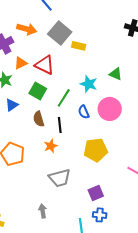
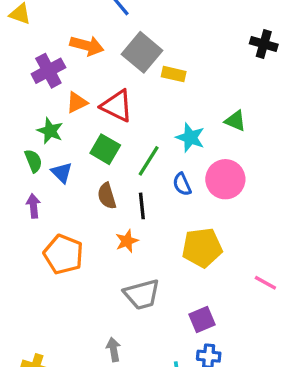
blue triangle: (12, 105) -> (62, 173), turned -40

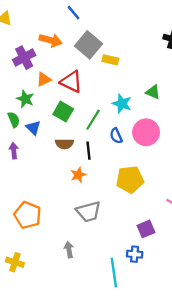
brown semicircle: (107, 196) -> (64, 144), turned -72
orange pentagon: (63, 254) -> (28, 215), moved
purple square: (202, 319) -> (146, 229), moved

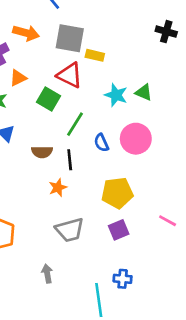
gray square: (89, 45) -> (70, 38), turned -30
red triangle: (71, 82) -> (70, 75), moved
cyan star: (122, 104) -> (116, 95), moved
green square: (63, 112) -> (49, 99), moved
purple square: (146, 229) -> (119, 230), moved

